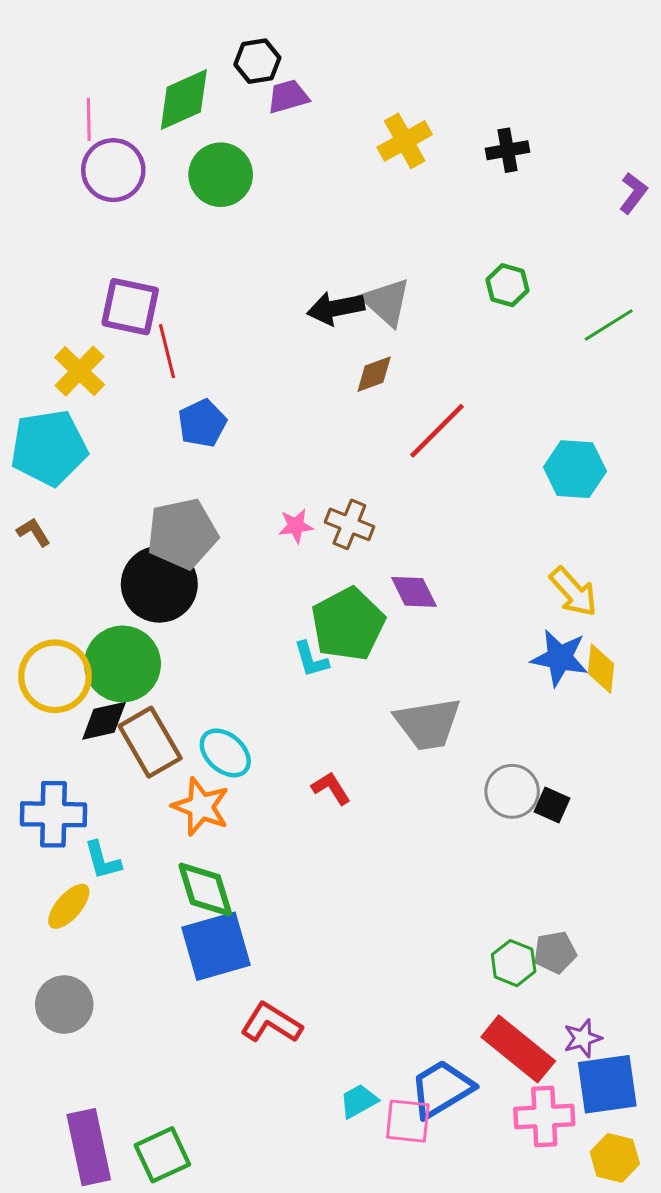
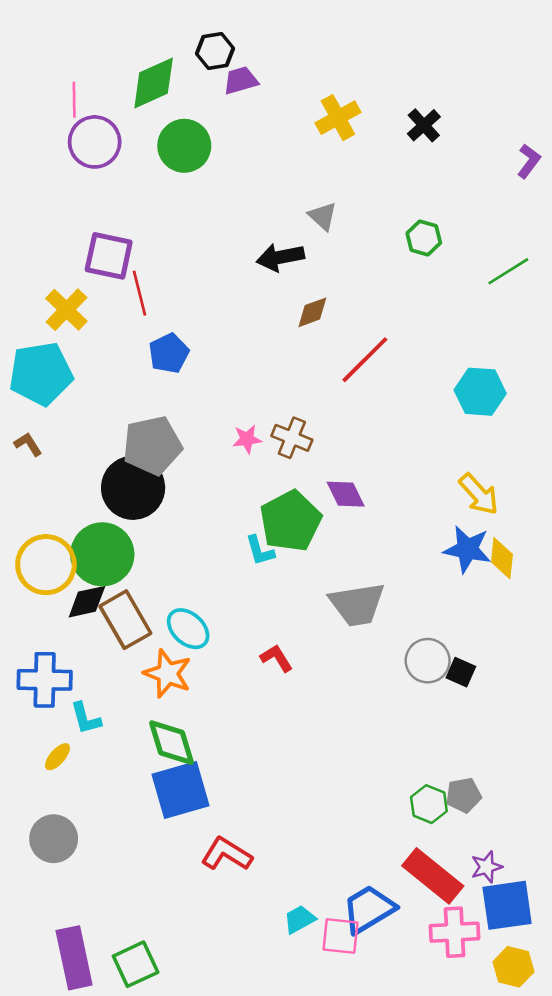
black cross: (507, 150) -> (424, 125), turned -32
gray triangle: (386, 302) -> (323, 216), moved, size x0.7
yellow ellipse: (69, 906) -> (57, 757), size x0.7

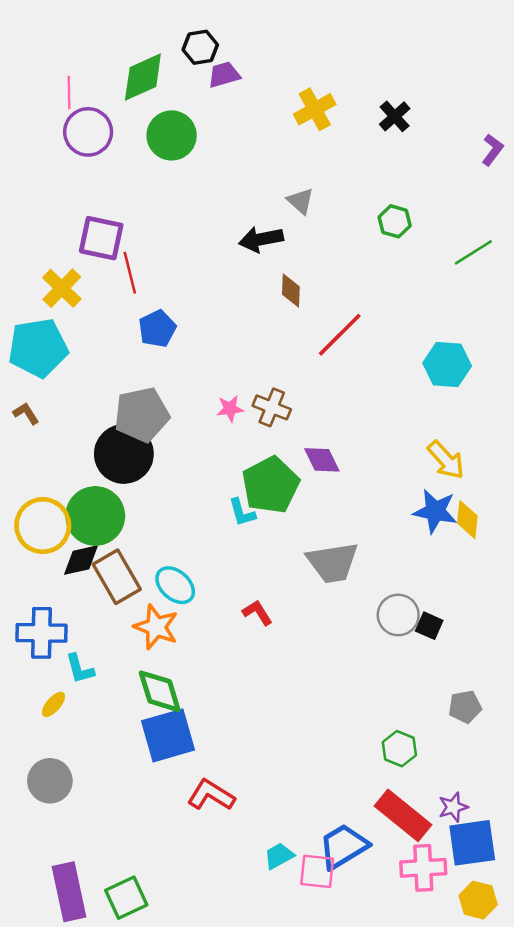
brown diamond: (312, 312) -> (291, 291), turned -68
gray pentagon: (463, 795) -> (465, 707), moved

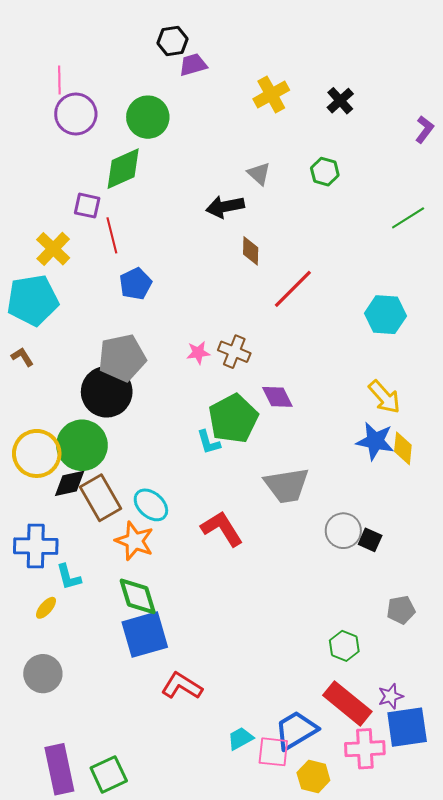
green diamond: (143, 77) -> (123, 169), moved
green hexagon: (395, 221) -> (325, 172), moved
purple square: (101, 238) -> (87, 206), size x0.7
red L-shape: (257, 613) -> (222, 529), size x1.6
yellow hexagon: (478, 900) -> (313, 777), moved

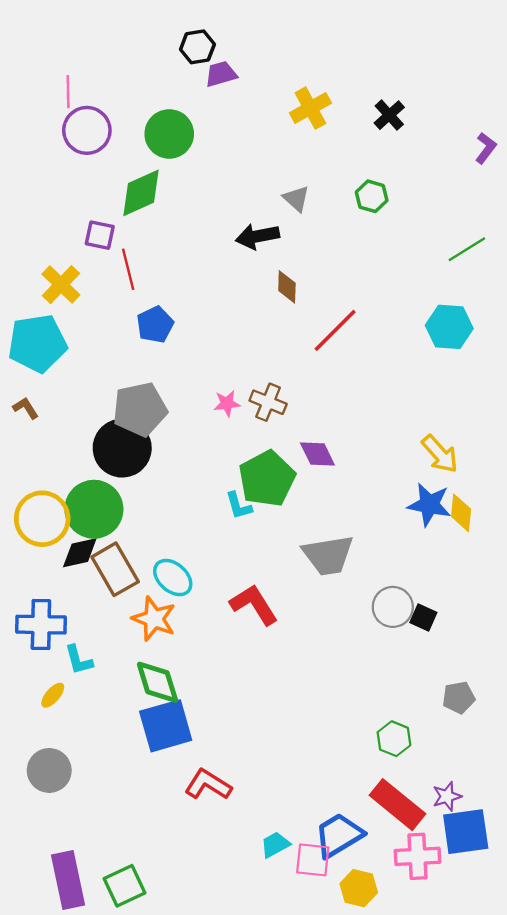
cyan hexagon: (385, 315) -> (449, 327), moved

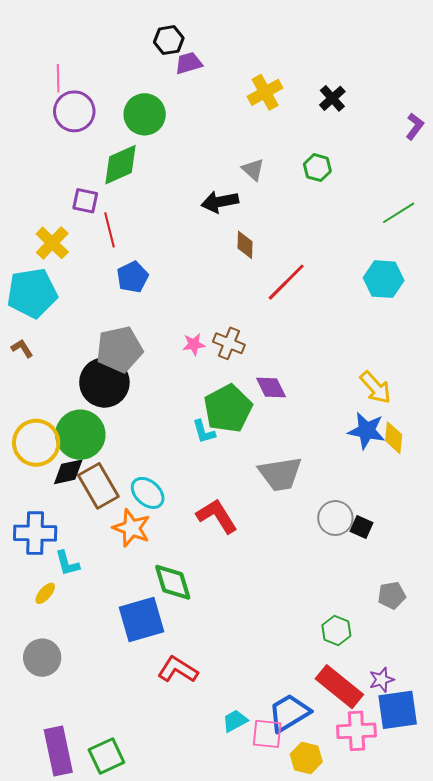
green diamond: (157, 682) -> (173, 582), moved

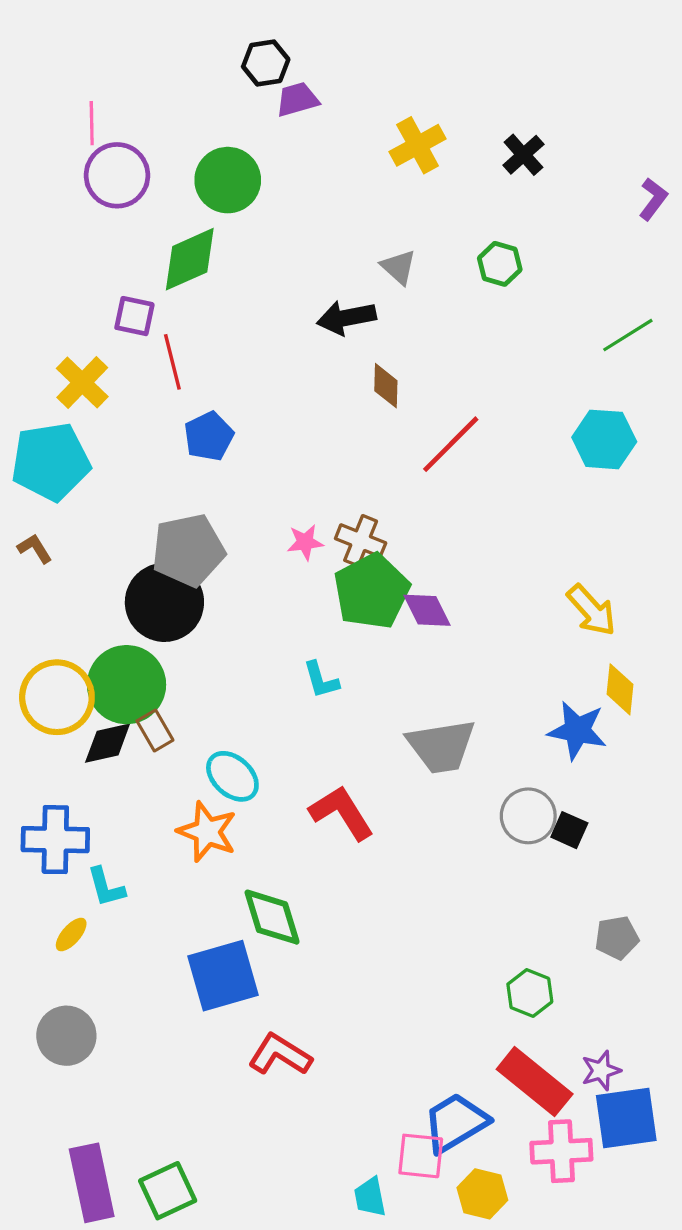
green pentagon: (228, 409) -> (372, 591), moved
blue star: (366, 431) -> (577, 730), moved
brown rectangle: (98, 486) -> (155, 730), moved, size x0.6
cyan trapezoid: (235, 721) -> (370, 1197), moved, turned -72

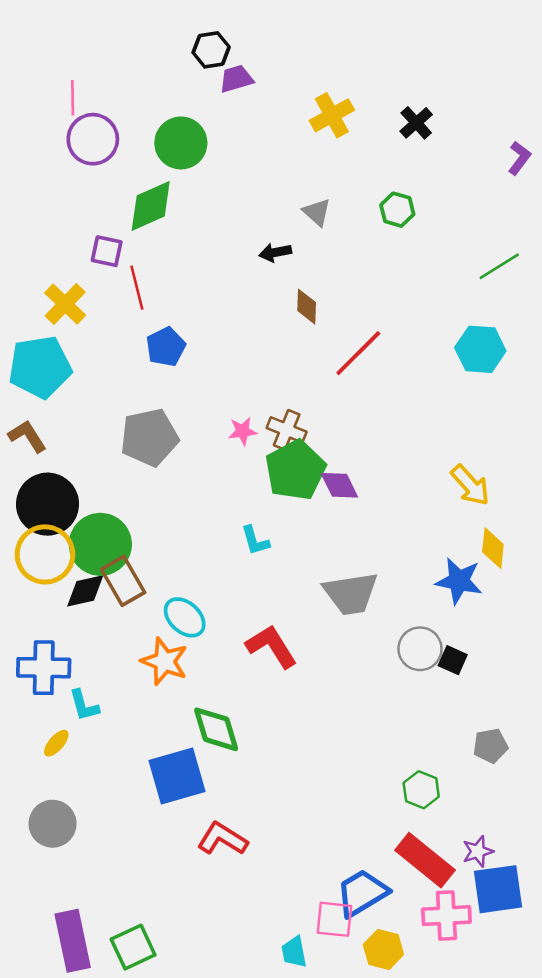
black arrow: (346, 318) -> (275, 252), size x0.7
brown L-shape: (35, 549) -> (27, 436), size x1.4
black circle: (164, 602) -> (48, 504), moved
brown rectangle: (155, 730) -> (123, 581), size x1.5

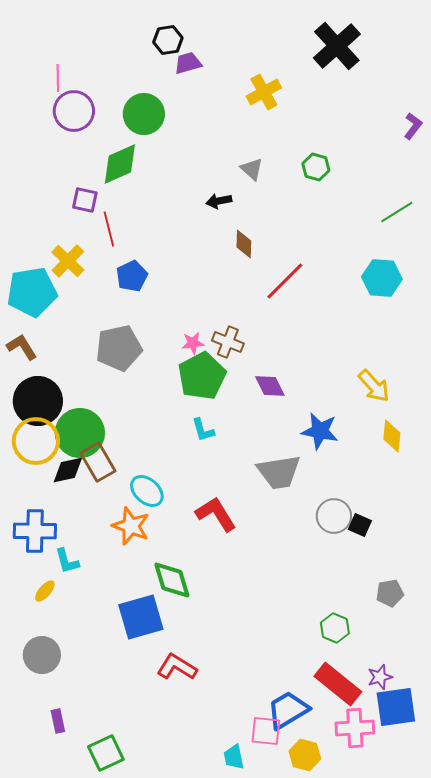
black cross: (416, 123) -> (337, 46), moved, size x1.8
yellow cross: (65, 304) -> (68, 261), moved
green pentagon: (295, 470) -> (202, 376), moved
blue star: (459, 581) -> (320, 431), moved
purple rectangle: (73, 941) -> (58, 721), moved, size x0.5

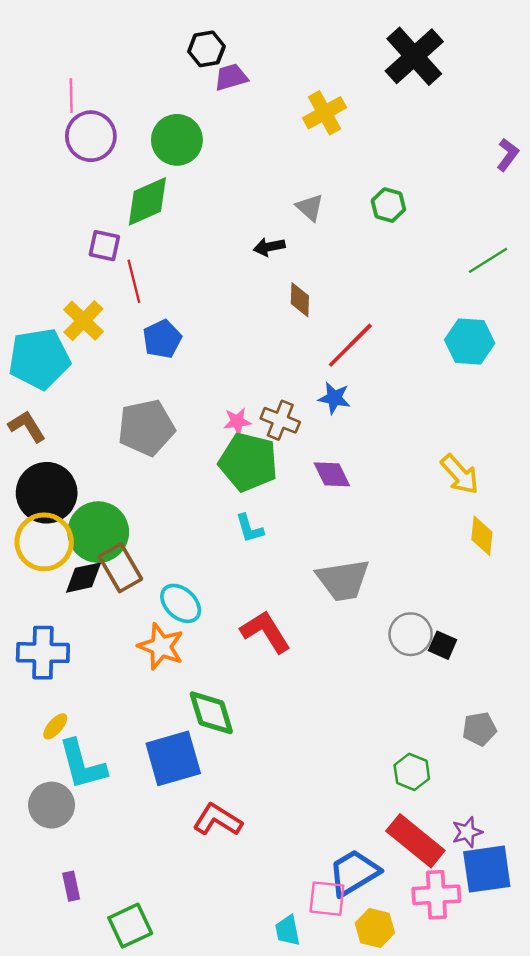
green pentagon: (202, 376) -> (248, 462), turned -30
blue star: (320, 431) -> (334, 398), moved, size x0.7
cyan L-shape: (67, 561) -> (82, 764), moved, size x1.6

